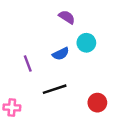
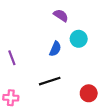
blue semicircle: (61, 54) -> (55, 49), turned -40
purple line: (28, 64) -> (12, 58), moved

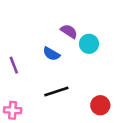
purple semicircle: (61, 15) -> (69, 31), moved
blue semicircle: (55, 49) -> (51, 54), moved, turned 96

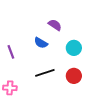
cyan circle: (89, 44) -> (74, 48), moved
red circle: (100, 105) -> (74, 76), moved

